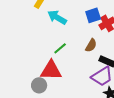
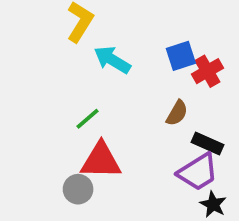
green line: (60, 48) -> (88, 119), moved

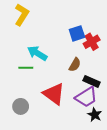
cyan arrow: (112, 60) -> (37, 53), moved
green line: (88, 119) -> (26, 68), turned 40
red triangle: (101, 161) -> (54, 94), moved, turned 35

